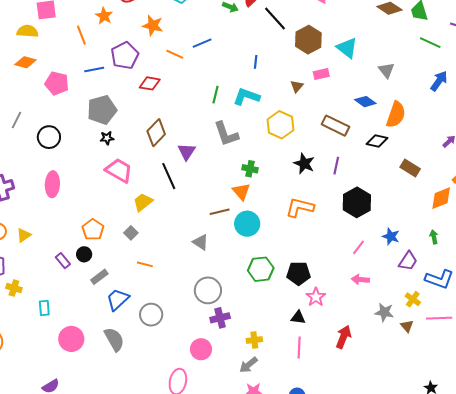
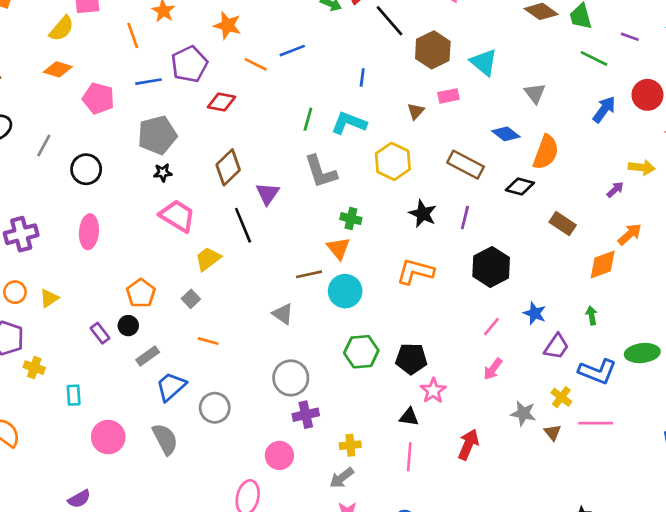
yellow semicircle: (27, 31) -> (62, 29), turned 125
pink arrow: (360, 279) -> (493, 369), turned -60

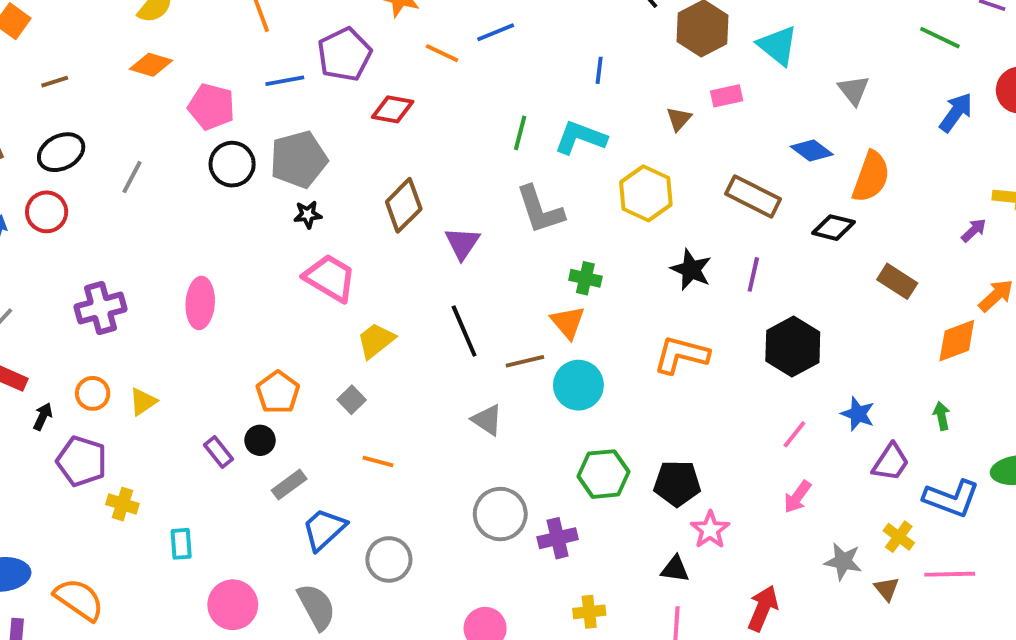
black circle: (86, 169) -> (232, 164), moved
black line: (243, 225) -> (464, 331), moved
purple cross: (306, 415) -> (558, 538), moved

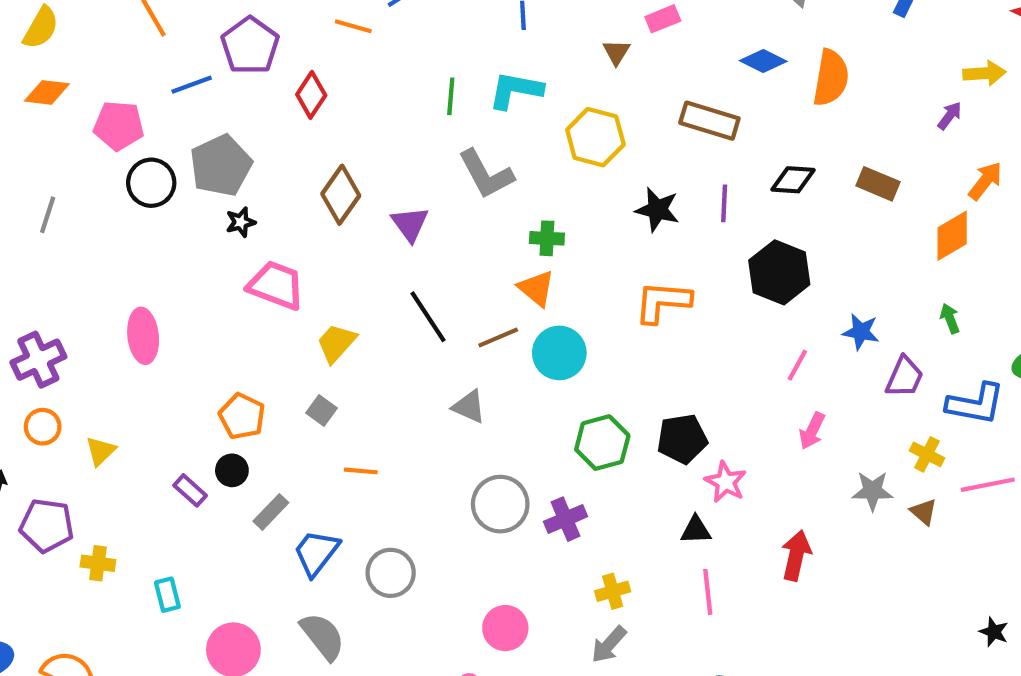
red diamond: (393, 109) -> (311, 95), turned -57
black diamond: (833, 228) -> (793, 180), moved
orange circle: (93, 393) -> (43, 427), moved

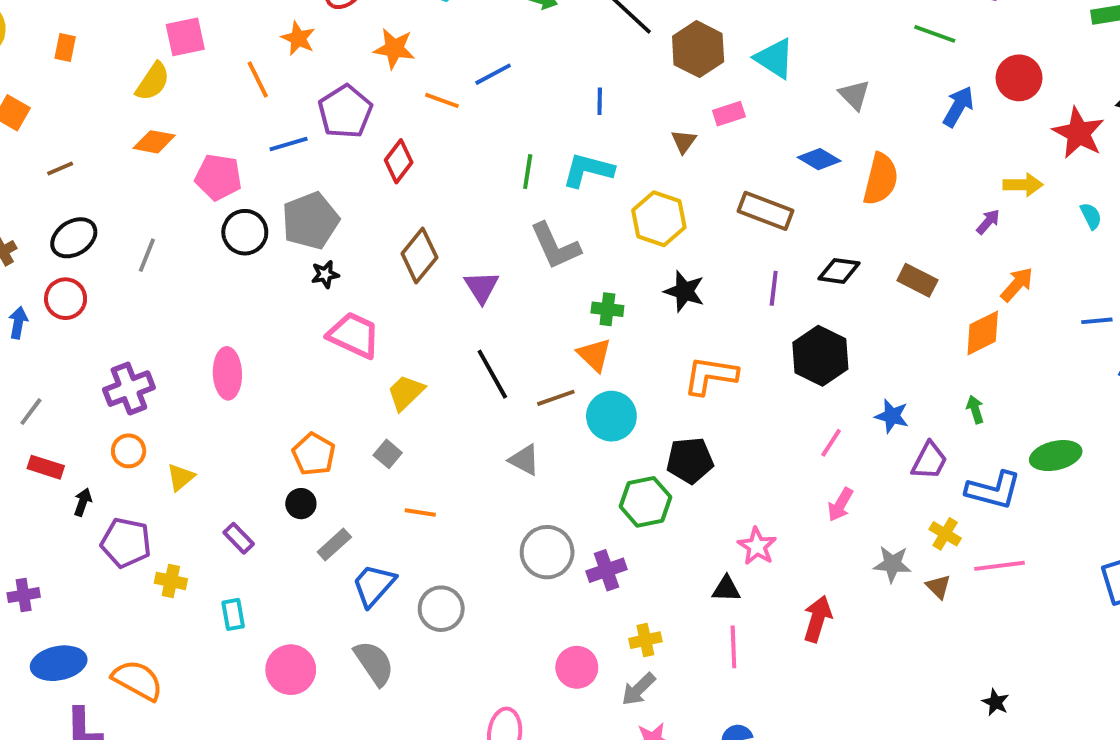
black star: (657, 210) -> (684, 291), moved
black pentagon: (682, 439) -> (690, 460), moved
purple rectangle: (190, 490) -> (239, 538), moved
pink circle: (505, 628) -> (577, 667), moved

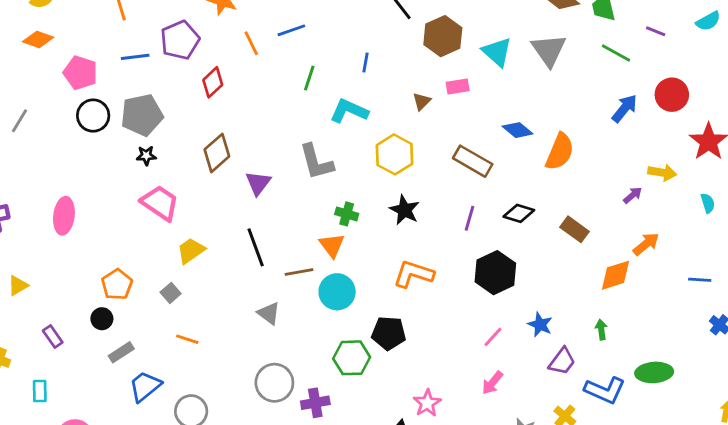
gray triangle: (854, 95) -> (549, 50), moved, size x1.5
orange line: (442, 100) -> (251, 43), turned 35
green line: (528, 172) -> (309, 78), moved

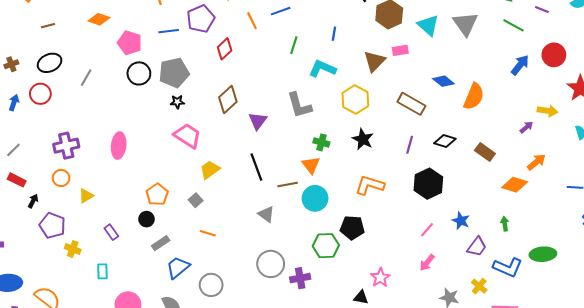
brown triangle: (422, 101) -> (374, 61), size x1.6
orange diamond: (616, 275) -> (515, 185), turned 35

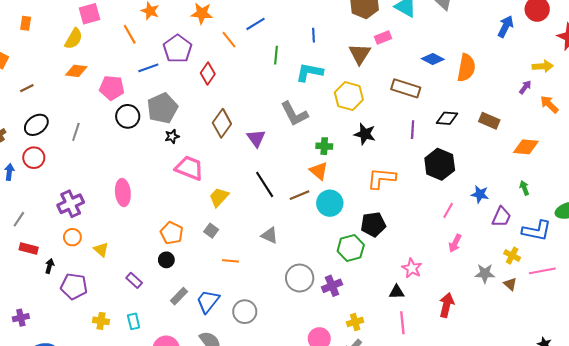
orange arrow: (536, 162) -> (549, 104), moved, turned -84
yellow triangle: (86, 196) -> (101, 250), turned -35
gray triangle: (266, 214) -> (269, 235), moved
gray rectangle: (161, 243) -> (179, 296), moved
yellow cross: (73, 249) -> (101, 321), moved

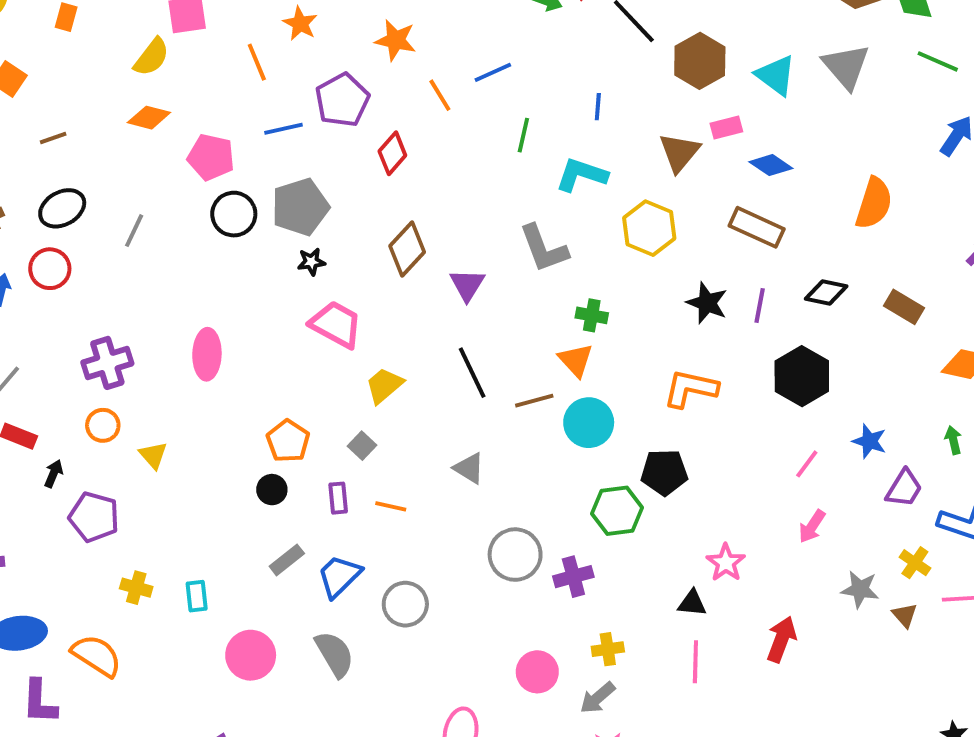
blue diamond: (433, 59) -> (771, 165), moved
black star: (365, 134) -> (707, 303), moved
purple rectangle: (134, 280) -> (338, 498), moved, turned 35

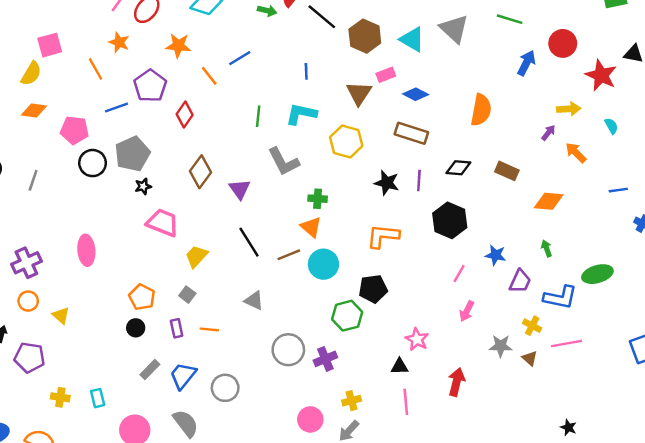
green line: (523, 135) -> (258, 116), moved

